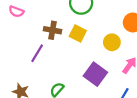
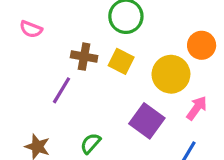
yellow circle: (112, 42) -> (171, 74), size x1.5

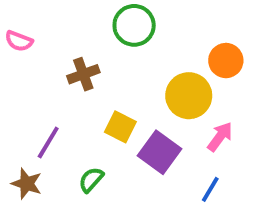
brown cross: (84, 57) -> (83, 74), turned -30
yellow square: (121, 61) -> (120, 127), moved
purple line: (62, 90) -> (48, 143), moved

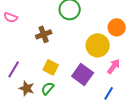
yellow square: (120, 127) -> (51, 67), moved
purple line: (48, 143) -> (14, 69), moved
brown star: (27, 184) -> (27, 88), moved

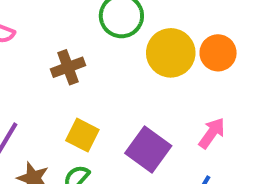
yellow circle: (98, 45) -> (171, 53), moved

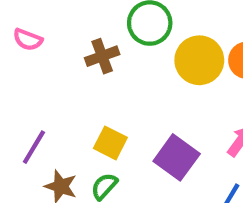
brown cross: (68, 67) -> (102, 56), moved

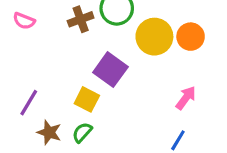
brown cross: (102, 56) -> (81, 19), moved
purple square: (177, 157) -> (110, 70), moved

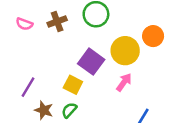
brown cross: (81, 19) -> (57, 21), moved
yellow circle: (154, 37) -> (125, 51), moved
pink arrow: (186, 98) -> (124, 82), moved

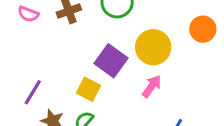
orange circle: (153, 36) -> (203, 29), moved

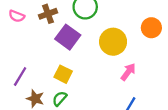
purple square: (111, 61) -> (68, 37), moved
pink arrow: (152, 86) -> (128, 72), moved

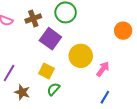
yellow circle: (113, 42) -> (81, 56), moved
green semicircle: (60, 99) -> (53, 89), moved

